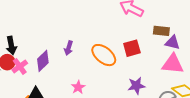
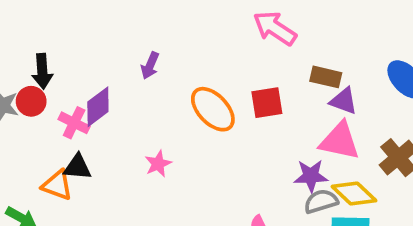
purple arrow: (69, 48) -> (150, 66), moved
pink cross: (20, 66) -> (74, 123), moved, turned -35
purple star: (136, 86) -> (311, 176), moved

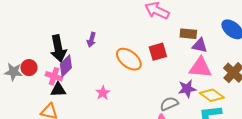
black arrow: (42, 71) -> (58, 48), moved, size x1.4
black triangle: (77, 167) -> (58, 90), moved
gray semicircle: (321, 201) -> (169, 104), moved

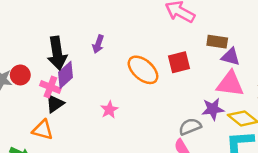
black triangle: (58, 90) -> (55, 104), turned -35

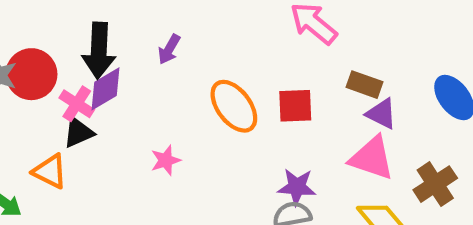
red circle: (20, 75) -> (31, 74), size x1.5
purple star: (213, 109) -> (297, 187), moved

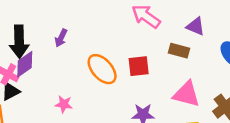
purple triangle: (381, 114) -> (196, 26), moved
pink star: (166, 160) -> (64, 104), turned 30

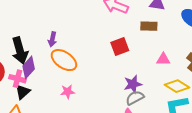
orange ellipse: (102, 69) -> (64, 60), moved
pink triangle: (186, 94) -> (163, 59), size x0.6

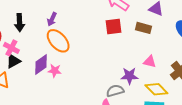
red square: (120, 46) -> (114, 26), moved
black arrow: (20, 51) -> (20, 23), size x0.7
purple diamond: (29, 67) -> (41, 64), moved
purple star: (133, 84) -> (129, 76), moved

